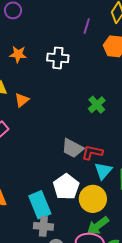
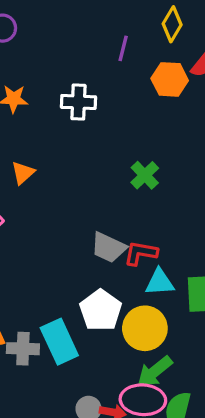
cyan triangle: (103, 171) -> (160, 282), turned 48
gray cross: (43, 226) -> (23, 349), moved

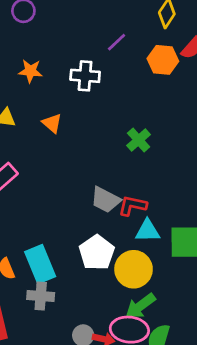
purple line: (123, 48) -> (117, 42), moved, turned 30
orange triangle: (23, 173) -> (52, 123), moved, turned -40
cyan rectangle: (59, 342) -> (40, 264), moved
gray cross: (23, 349) -> (41, 296), moved

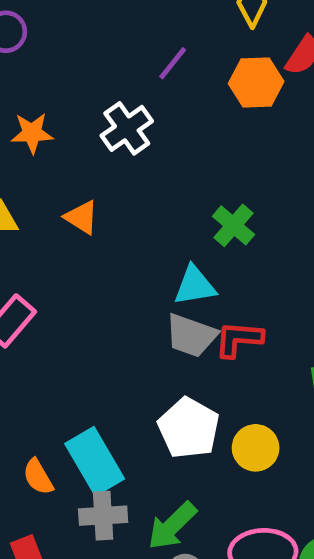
white cross: (85, 76) -> (127, 128), turned -32
cyan triangle: (148, 231) -> (195, 286), moved
yellow circle: (134, 269) -> (256, 448), size x0.7
green arrow: (140, 306) -> (172, 526), moved

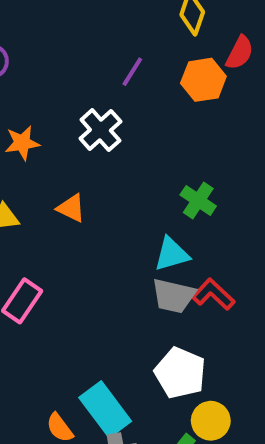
red L-shape: (239, 339) -> (213, 294), turned 45
yellow circle: (256, 448) -> (211, 421), moved

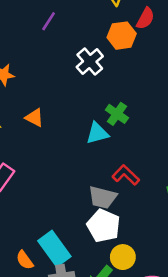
purple line: (132, 72) -> (49, 21), moved
white cross: (100, 130) -> (90, 62), moved
cyan triangle: (172, 254) -> (97, 133), moved
gray trapezoid: (173, 296) -> (103, 197), moved

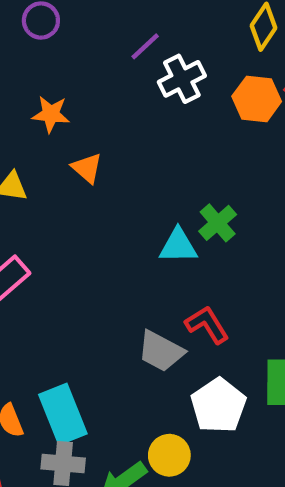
white cross: (90, 62) -> (182, 79), moved
orange triangle: (34, 118) -> (87, 168), moved
white pentagon: (103, 226) -> (218, 406), moved

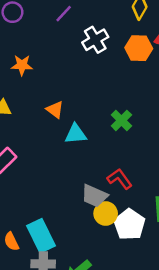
purple line: (145, 46) -> (64, 14), moved
orange triangle: (87, 168) -> (55, 110), moved
cyan triangle: (178, 246) -> (76, 134), moved
yellow circle: (169, 455) -> (106, 214), moved

